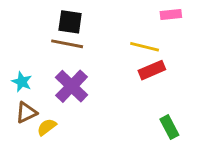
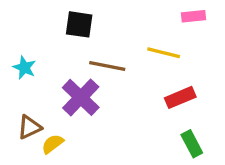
brown line: (67, 44) -> (107, 66), moved
red rectangle: (152, 70) -> (180, 97), moved
cyan star: (22, 82) -> (24, 68), moved

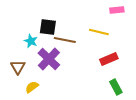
black square: (79, 24) -> (48, 27), moved
cyan star: (24, 68) -> (31, 41), moved
brown triangle: (29, 127) -> (18, 67), moved, turned -35

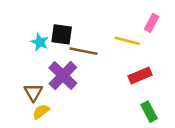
pink rectangle: (117, 10) -> (152, 23), moved, turned -56
cyan star: (31, 41) -> (40, 42), moved
brown triangle: (18, 67) -> (33, 92), moved

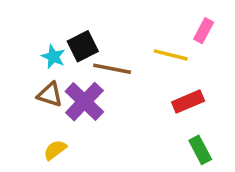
black square: (62, 34) -> (83, 46), turned -35
brown triangle: (33, 92) -> (50, 95), moved, turned -42

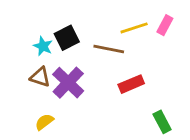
yellow line: (171, 55) -> (134, 28), moved, turned -32
brown line: (112, 69) -> (109, 49), moved
red rectangle: (188, 102) -> (131, 84), moved

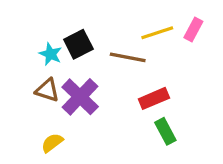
green rectangle: (162, 122) -> (165, 131), moved

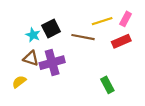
purple cross: (80, 97) -> (52, 63), turned 30
red rectangle: (154, 98) -> (121, 41), moved
yellow semicircle: (52, 143) -> (19, 82), moved

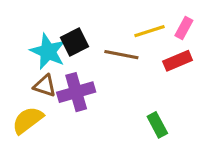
cyan star: (33, 35) -> (48, 51), size x1.6
yellow semicircle: (19, 82) -> (28, 120), size x1.5

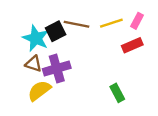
brown line: (121, 55) -> (77, 24), moved
yellow semicircle: (28, 120) -> (39, 91), moved

